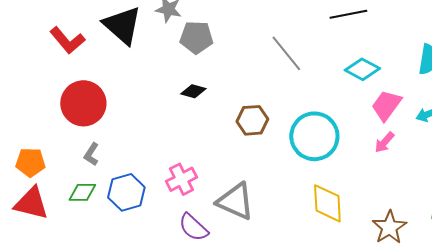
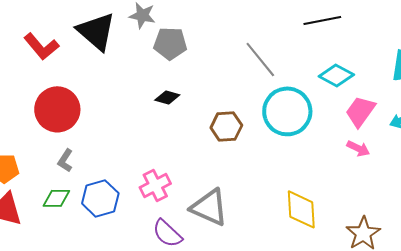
cyan circle: (314, 136) -> (287, 111), moved
pink arrow: (384, 142) -> (358, 148), turned -105

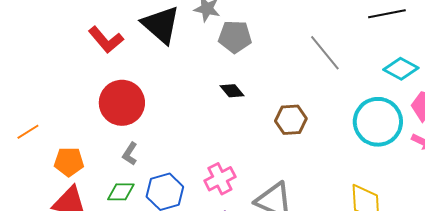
black diamond: (167, 97) -> (232, 91), turned 35
cyan circle: (287, 111) -> (378, 122), moved

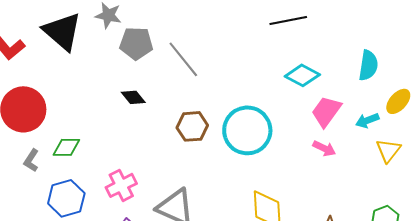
gray line: (325, 53) -> (183, 59), moved
cyan circle: (378, 122) -> (247, 130), moved
green diamond: (121, 192) -> (66, 147), moved

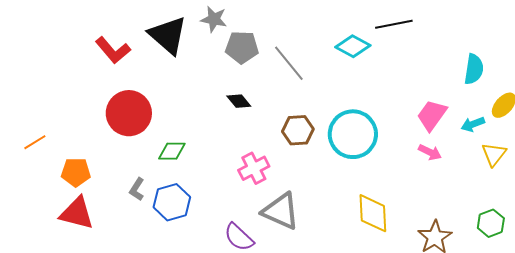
cyan diamond: (302, 75) -> (353, 46), moved
gray L-shape: (31, 160) -> (137, 189), moved
pink cross: (121, 185) -> (254, 168), moved

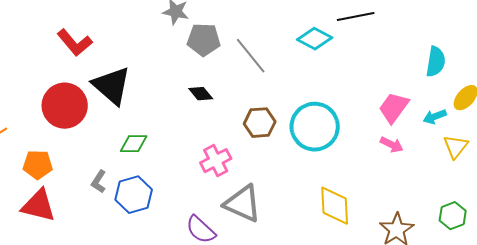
black triangle: (168, 35) -> (112, 86), moved
red circle: (129, 113) -> (65, 106), moved

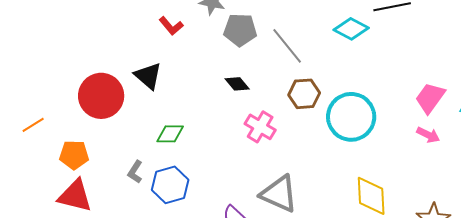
red L-shape: (75, 43) -> (171, 26), moved, size x0.7
black triangle: (112, 86) -> (148, 76), size x0.7
brown hexagon: (260, 123) -> (304, 94), moved
pink cross: (216, 161) -> (260, 127), moved, turned -32

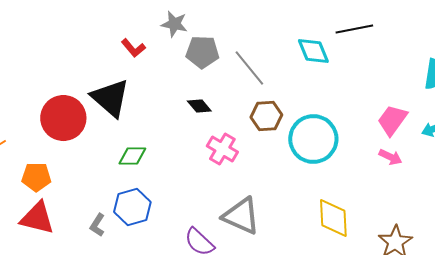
cyan diamond: (351, 29) -> (313, 51), turned 40
black triangle: (148, 76) -> (110, 98), size x1.4
gray L-shape: (135, 172) -> (97, 225), moved

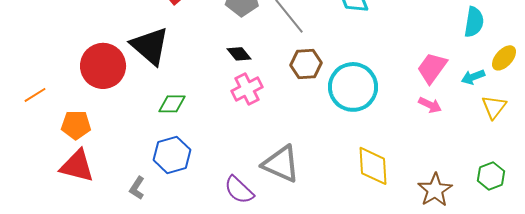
pink cross: (222, 149) -> (247, 89), moved, turned 32
gray L-shape: (97, 225) -> (137, 188), moved

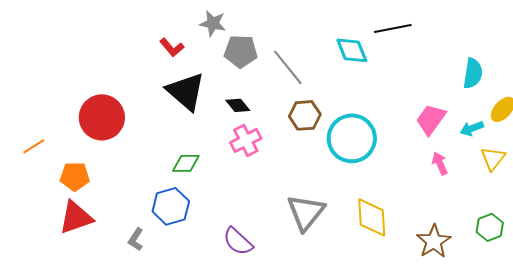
black triangle: (150, 46) -> (186, 91), moved
green diamond: (172, 104) -> (186, 163), moved
pink arrow: (430, 105) -> (440, 163), moved, turned -140
gray triangle: (281, 164) -> (306, 212), moved, turned 45
red triangle: (77, 166) -> (76, 217), turned -33

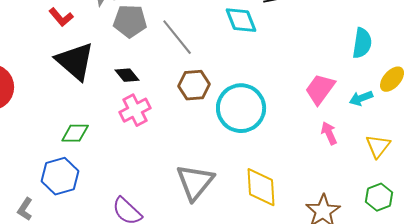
yellow triangle: (493, 158) -> (378, 146), moved

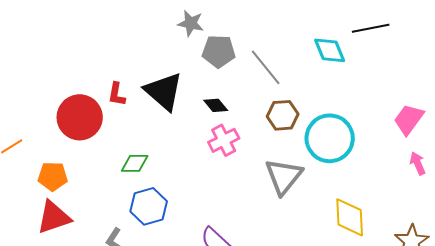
red L-shape: (61, 17) -> (117, 94), moved, turned 50
green diamond: (75, 133) -> (135, 163), moved
gray triangle: (195, 182) -> (284, 176), moved

